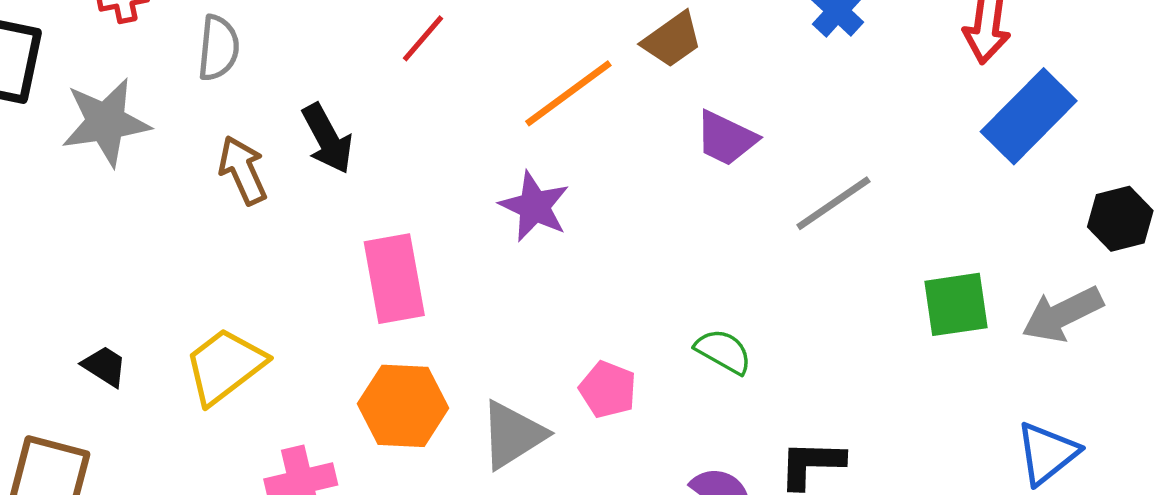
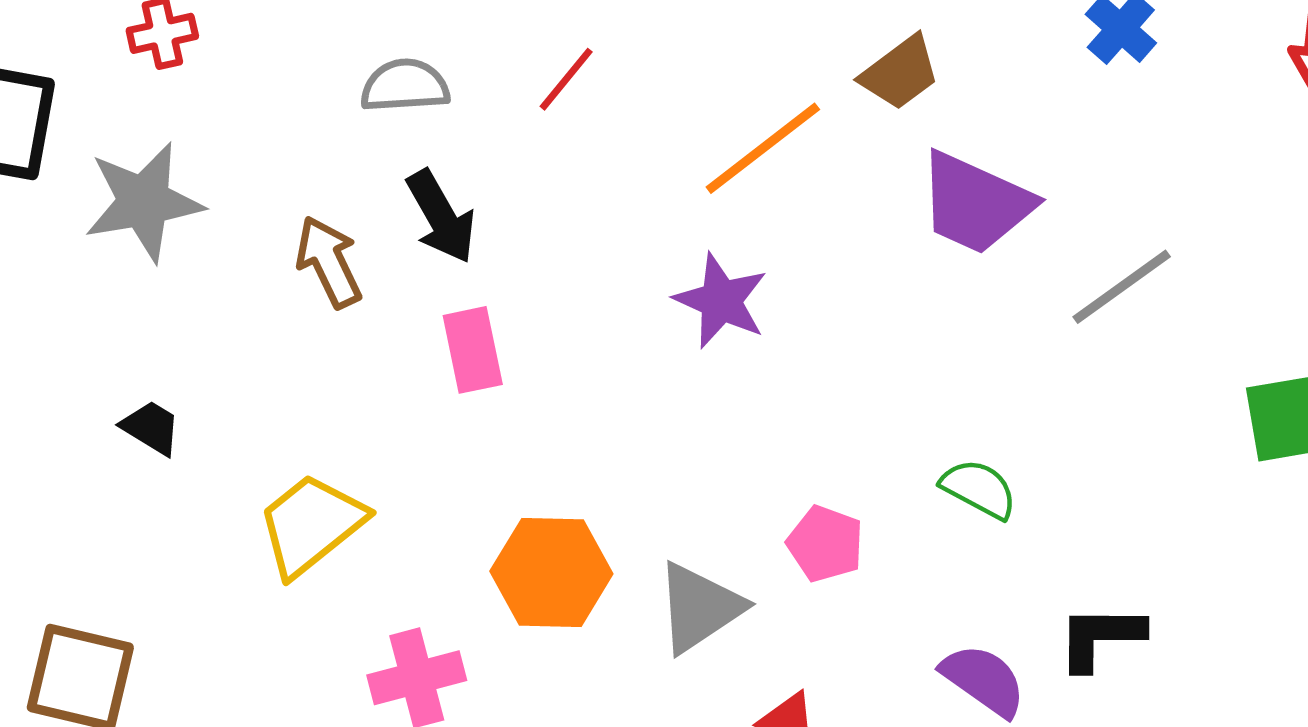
gray semicircle: (218, 48) -> (405, 86), moved, turned -98
purple trapezoid: (726, 138) -> (975, 203), size x1.4
pink rectangle: (394, 279) -> (473, 350), moved, size x0.7
black trapezoid: (105, 366) -> (151, 428), moved

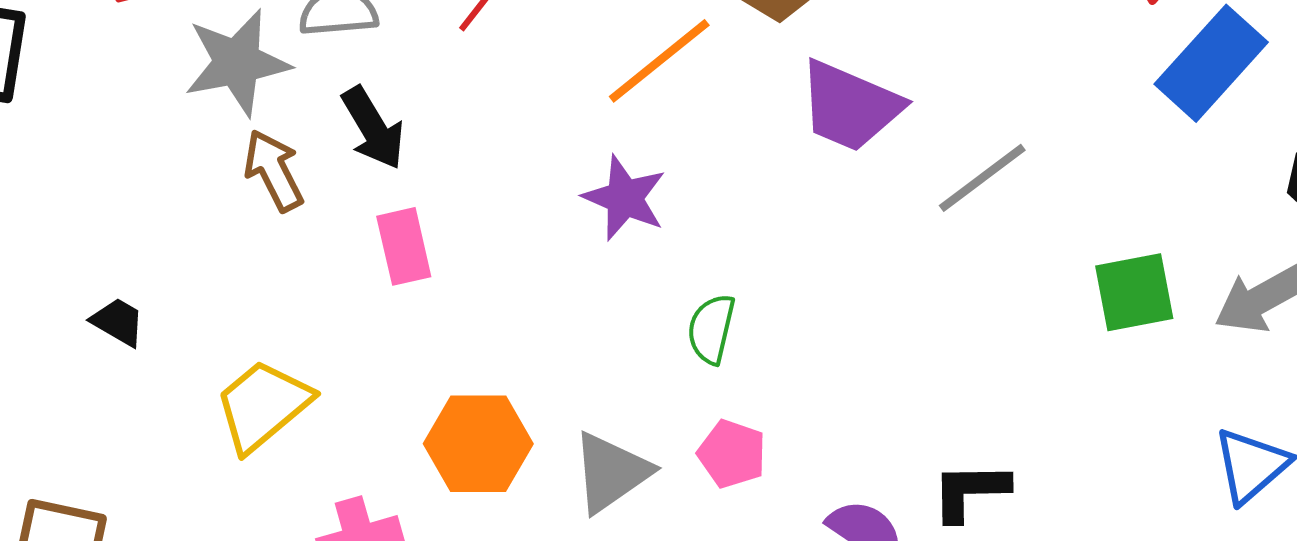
gray star: (144, 202) -> (237, 63), moved
green semicircle: (979, 489) -> (711, 329), moved, turned -104
pink pentagon: (825, 544) -> (732, 454), moved

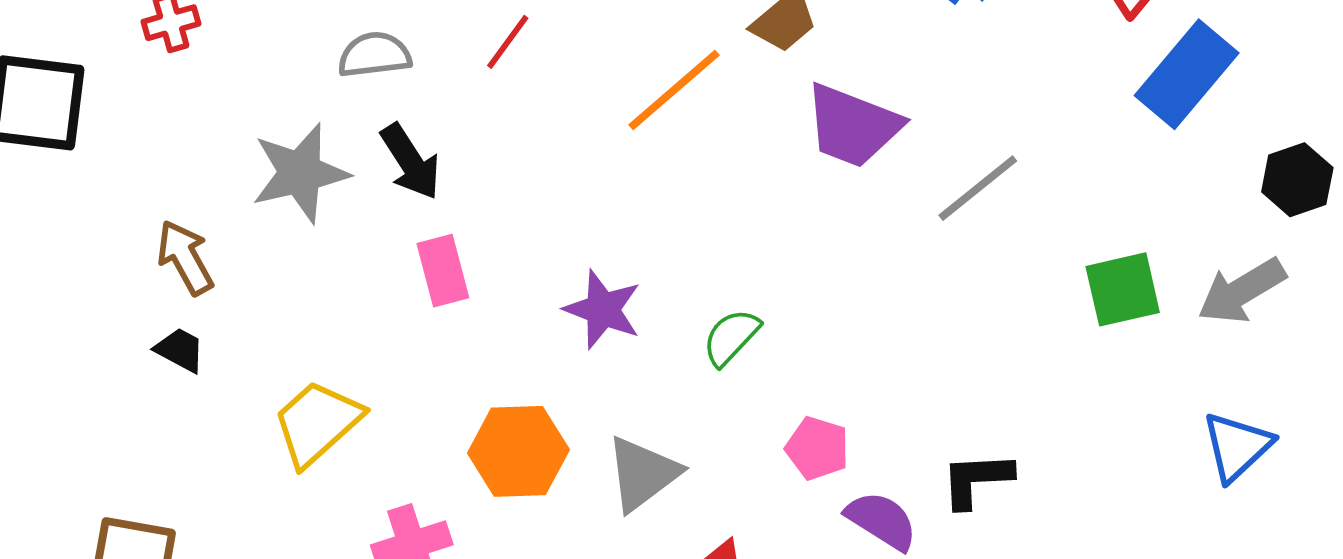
gray star: (237, 63) -> (300, 173), moved
brown arrow: (274, 170) -> (185, 258), moved
purple star: (625, 198) -> (603, 310), moved
green semicircle: (711, 329) -> (731, 337), turned 32
pink pentagon: (732, 454) -> (817, 448), moved

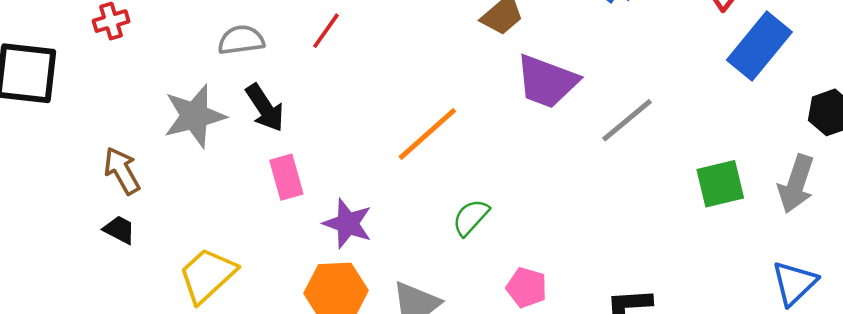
orange line: (674, 90) -> (427, 134), moved
gray arrow: (1242, 291) -> (796, 184), turned -40
purple star: (603, 310) -> (348, 224), moved

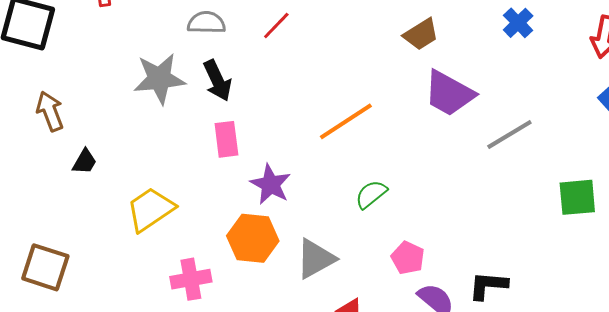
brown arrow: (122, 171) -> (50, 111), moved
black trapezoid: (119, 230) -> (85, 162), turned 84

